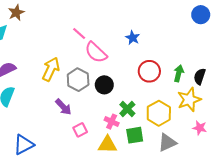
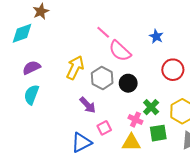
blue triangle: (24, 145) -> (81, 142), moved

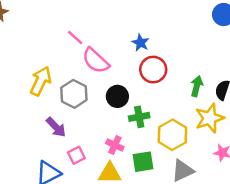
red circle: (173, 70) -> (153, 70), moved
black circle: (128, 83) -> (117, 96), moved
green cross: (151, 107) -> (139, 117), moved, turned 35

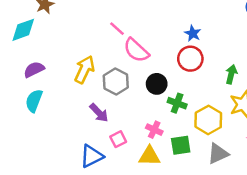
blue star: (140, 43) -> (193, 33), moved
green cross: (139, 117) -> (177, 103), turned 30

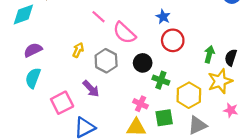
pink line: (117, 29) -> (99, 17), moved
blue star: (193, 33) -> (163, 17), moved
yellow arrow: (84, 69) -> (78, 50), size x0.6
pink square: (118, 139) -> (62, 103), moved, size x1.5

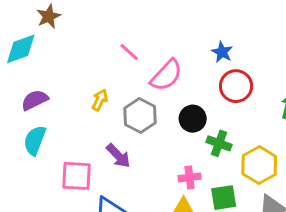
pink semicircle: (124, 33) -> (166, 75), turned -90
pink square: (62, 103) -> (76, 176), turned 30
pink cross: (140, 104) -> (190, 177), turned -32

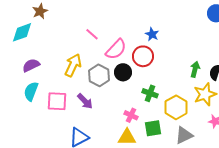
red circle: (236, 86) -> (143, 56), moved
yellow arrow: (100, 100) -> (73, 65), size x1.6
black circle: (193, 119) -> (123, 72), moved
pink square: (76, 176) -> (57, 101), moved
pink cross: (190, 177) -> (131, 115), turned 32

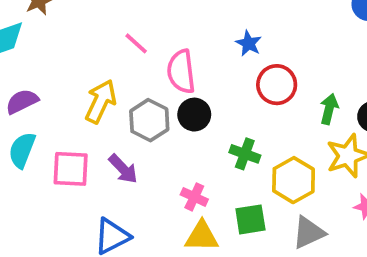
pink semicircle: (116, 49) -> (181, 71), turned 130
red circle: (143, 56) -> (277, 85), moved
pink cross: (131, 115) -> (194, 197), moved

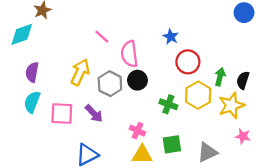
purple semicircle: (22, 101) -> (32, 72), turned -54
yellow hexagon: (294, 180) -> (198, 95), moved

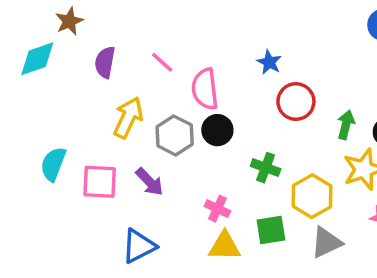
purple semicircle: (32, 72) -> (105, 62), moved
yellow hexagon: (198, 95) -> (312, 196), moved

